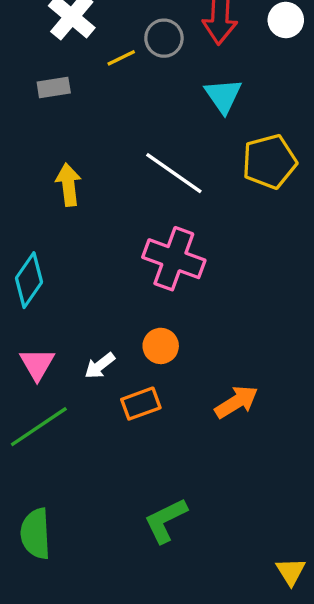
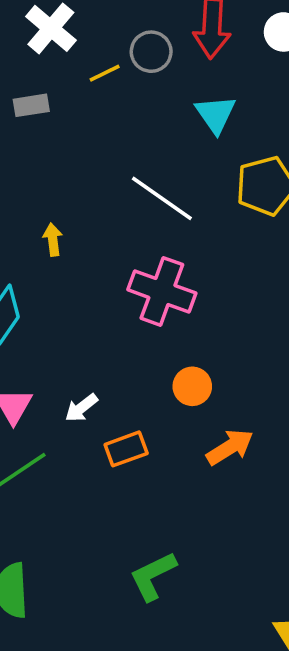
yellow arrow: (68, 185) -> (53, 240), moved, size x0.7
orange circle: (161, 346) -> (192, 386), moved

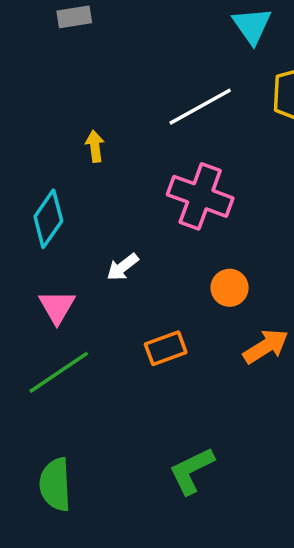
white line: (162, 198) -> (200, 107), turned -64
white arrow: (81, 408) -> (123, 267), moved

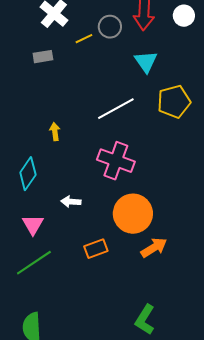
white arrow: (123, 267) -> (71, 202), turned 42
orange circle: (230, 288) -> (133, 214), size x1.8
green L-shape: (192, 471) -> (145, 320), moved, turned -32

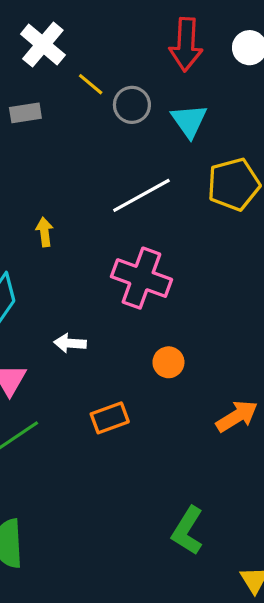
gray circle: (110, 27) -> (132, 105), moved
yellow line: (84, 39) -> (91, 84), turned 66
orange circle: (133, 214) -> (168, 362), size x0.5
orange arrow: (154, 248) -> (237, 416), moved

